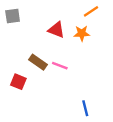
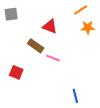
orange star: (82, 33) -> (88, 27), moved
brown rectangle: (38, 62) -> (36, 46), moved

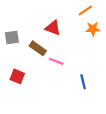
gray square: (11, 14) -> (12, 38), moved
blue line: (75, 96) -> (83, 82), moved

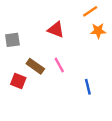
brown rectangle: (38, 48) -> (35, 66), moved
pink line: (56, 61) -> (59, 65), turned 40

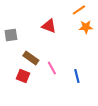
pink line: (59, 65) -> (52, 68), moved
red square: (18, 81) -> (23, 76), moved

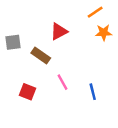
red triangle: (49, 26) -> (59, 31), turned -49
brown rectangle: (31, 58) -> (41, 56), moved

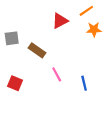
red triangle: (59, 31) -> (60, 21), moved
red square: (27, 92) -> (15, 83), moved

